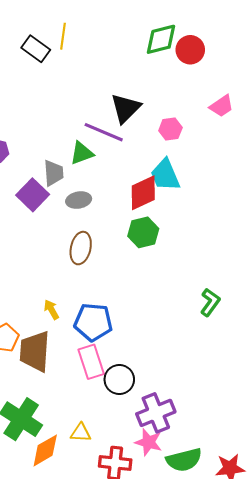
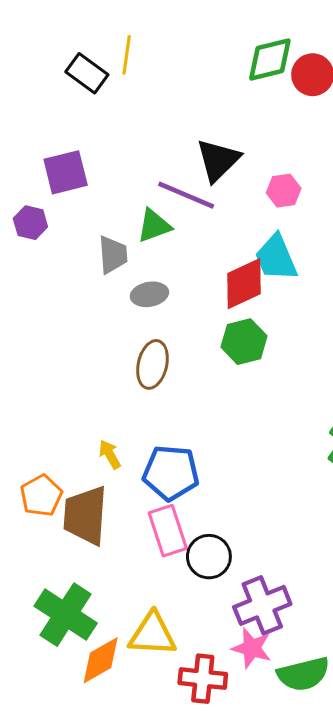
purple square: (33, 195) -> (66, 172), moved, turned 32
yellow triangle: (81, 433) -> (152, 634), size x1.6

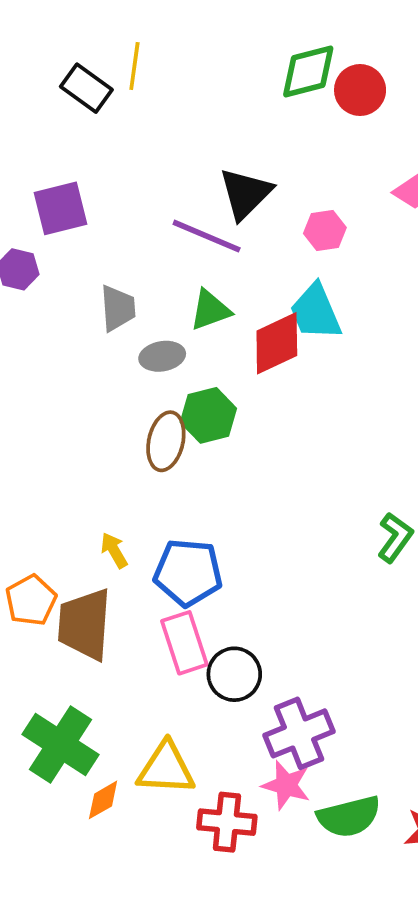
green triangle: (154, 226) -> (210, 310), moved
green hexagon: (244, 342) -> (208, 415), moved
orange diamond: (101, 660) -> (103, 800), size x0.7

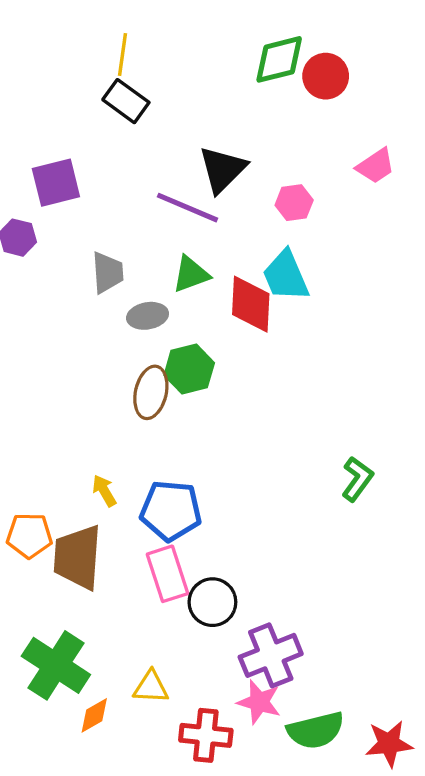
black rectangle: (86, 88) -> (126, 101), moved
red diamond: (277, 343) -> (251, 304), turned -62
orange pentagon: (31, 600) -> (29, 536), turned 30
yellow triangle: (166, 769) -> (151, 687), size x0.7

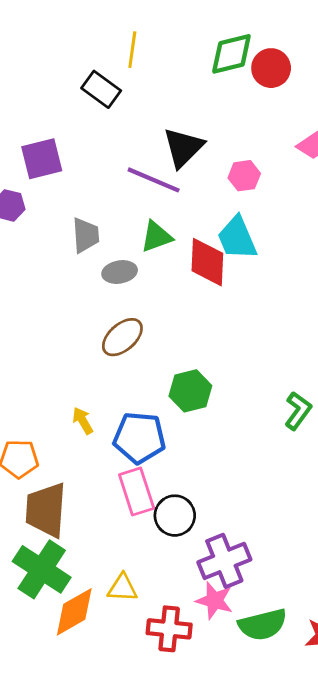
yellow line: (123, 54) -> (132, 50), moved
green hexagon: (189, 369) -> (190, 391), moved
brown ellipse: (151, 392) -> (122, 337), turned 36
brown trapezoid: (78, 557) -> (46, 510), moved
orange diamond: (94, 715) -> (74, 612), size x1.6

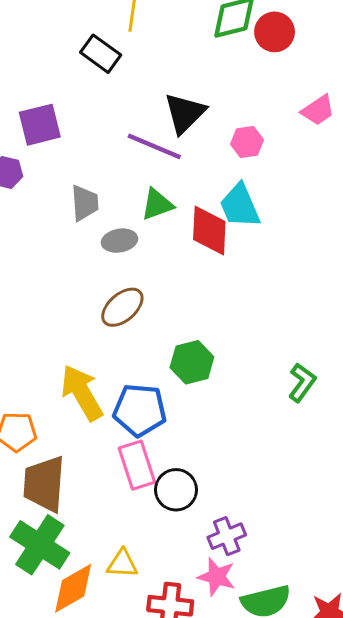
yellow arrow: (83, 421) -> (82, 393), size x2.0
purple cross: (224, 561) -> (227, 536), size x0.7

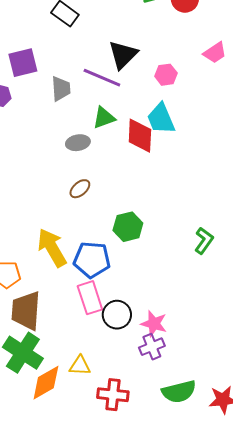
gray trapezoid: (85, 203) -> (61, 89), moved
brown ellipse: (122, 307) -> (80, 189), size x0.7
pink star: (217, 577) -> (154, 324), moved

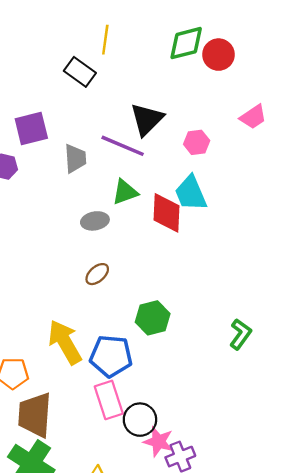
pink star: (154, 324) -> (158, 442), moved

